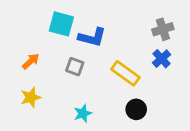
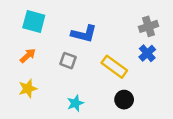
cyan square: (61, 24) -> (34, 22), moved

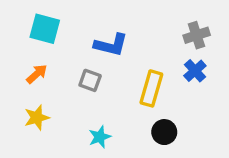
yellow rectangle: (114, 67) -> (151, 88), turned 70

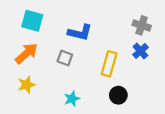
gray cross: (197, 35) -> (142, 25), turned 36
orange arrow: (37, 74) -> (26, 53), size x1.5

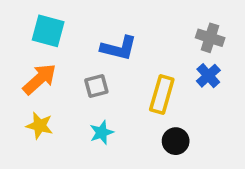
gray square: (65, 58) -> (96, 86), turned -35
yellow star: (26, 85) -> (40, 126), turned 30
cyan star: (72, 99) -> (102, 132), moved

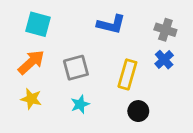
blue L-shape: (119, 48) -> (111, 24), moved
gray square: (96, 86) -> (76, 68), size x1.4

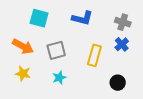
cyan square: (38, 24) -> (39, 18), moved
orange arrow: (31, 62) -> (23, 46), turned 70
black circle: (138, 111) -> (118, 83), moved

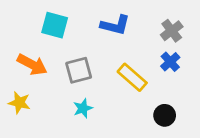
gray cross: (123, 22) -> (172, 31), turned 35
yellow rectangle: (94, 55) -> (132, 77), turned -65
yellow star: (23, 74) -> (19, 103), moved

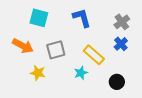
blue L-shape: (115, 25) -> (82, 18), turned -120
yellow star: (19, 103) -> (38, 73), moved
cyan star: (83, 108) -> (81, 73), moved

